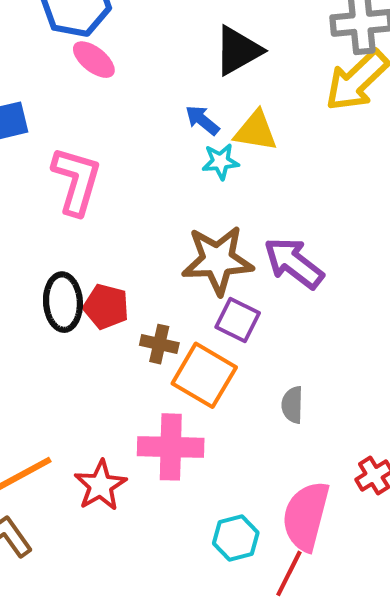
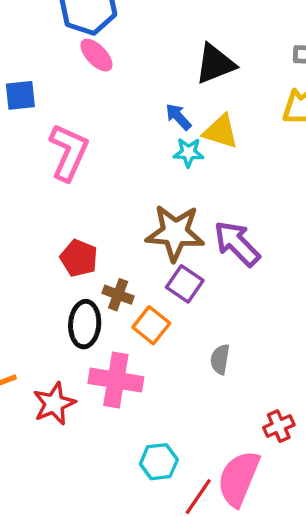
black ellipse: (63, 302) -> (85, 324), moved
orange square: (204, 375) -> (151, 325), size x0.7
pink semicircle: (306, 516) -> (239, 478), moved

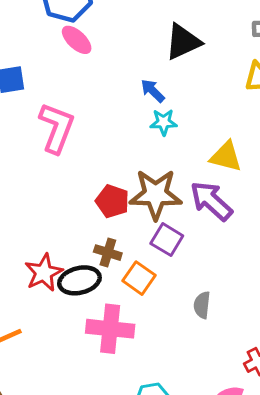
yellow triangle: (221, 131) -> (226, 157), moved
red pentagon: (79, 258) -> (112, 201), moved
black ellipse: (85, 324) -> (79, 280), turned 75
red star: (54, 404) -> (44, 273), moved

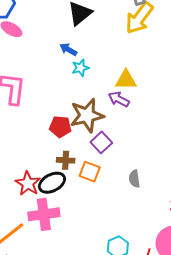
purple arrow: (211, 201) -> (119, 99), moved, size x0.7
purple square: (167, 240) -> (101, 142), turned 30
pink cross: (110, 329) -> (44, 214), moved

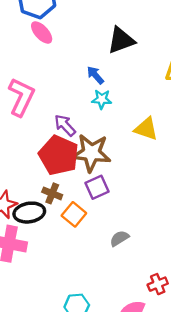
purple arrow: (119, 99) -> (65, 125), moved
red pentagon: (60, 127) -> (59, 155), size x1.6
gray semicircle: (134, 179) -> (119, 238), turned 48

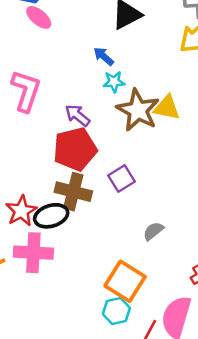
brown star: (91, 153) -> (138, 110), moved, turned 30
red pentagon: (59, 155) -> (75, 149), turned -30
brown cross: (52, 193) -> (73, 192), size x1.6
orange square: (74, 214) -> (125, 281), moved, size x1.5

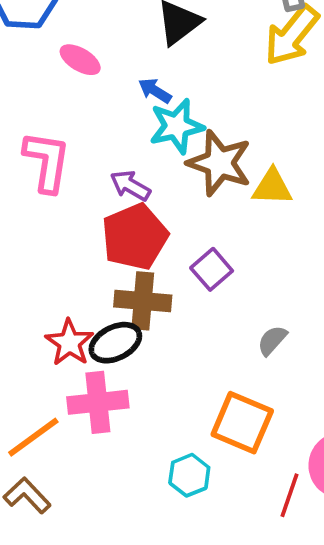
pink ellipse: (39, 17) -> (80, 60), moved
cyan star: (114, 82) -> (177, 126), size x1.6
yellow triangle: (167, 108) -> (272, 187), moved
cyan hexagon: (116, 311) -> (189, 475), moved

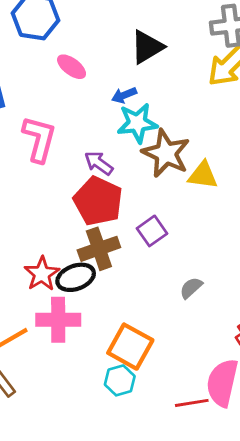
blue arrow: (155, 91) -> (124, 95), turned -60
red pentagon: (135, 237) -> (98, 201), turned -30
brown cross: (143, 301) -> (99, 249), turned -30
orange square: (242, 423) -> (130, 347), moved
red line: (290, 495) -> (192, 403), turned 56

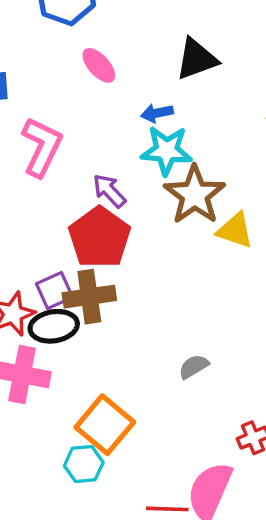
purple square: (152, 231) -> (55, 291), moved

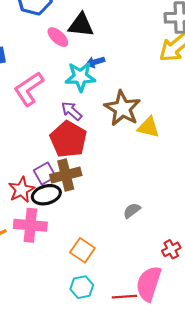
black triangle: (197, 59) -> (81, 25), moved, turned 32
pink L-shape: (42, 147) -> (29, 89), turned -144
cyan star: (166, 151) -> (80, 77), moved
orange square: (105, 425) -> (82, 250), size x0.7
cyan hexagon: (84, 464) -> (82, 287), moved

